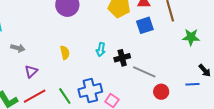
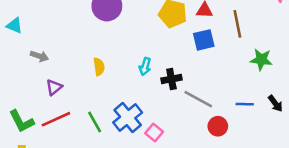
blue line: (192, 84) -> (245, 104), moved
blue cross: (90, 90) -> (128, 117), turned -30

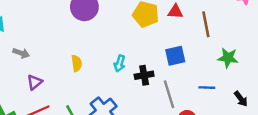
blue square: (204, 40) -> (175, 56), moved
gray line: (198, 99) -> (169, 94), turned 44
blue line: (245, 104) -> (207, 88), moved

